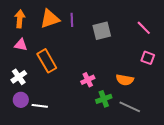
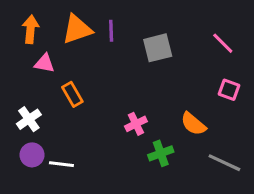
pink triangle: (21, 45) -> (44, 63), moved
orange rectangle: (47, 61) -> (72, 94), size x0.7
orange semicircle: (125, 80) -> (193, 124), turned 30
gray line: (130, 107) -> (224, 163), moved

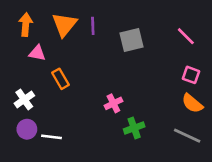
orange triangle: (77, 29) -> (64, 25), turned -32
orange semicircle: (193, 124) -> (192, 103), moved

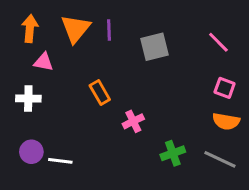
orange rectangle: (60, 79) -> (100, 92), moved
white cross: (24, 99) -> (28, 99), moved, turned 36
orange semicircle: (192, 103) -> (226, 121), turned -30
green cross: (134, 128) -> (173, 153), moved

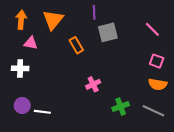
purple line: (109, 30) -> (94, 12), moved
orange rectangle: (100, 92) -> (76, 45), moved

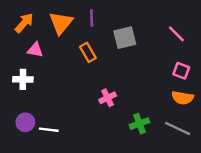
purple line: (94, 12) -> (92, 18), moved
orange arrow: (21, 20) -> (24, 23), turned 36

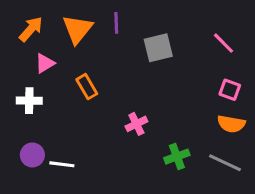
pink triangle: (35, 50) -> (45, 63), turned -42
orange rectangle: (88, 52) -> (87, 87), moved

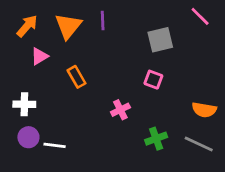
pink line: (223, 43) -> (200, 16), moved
gray square: (158, 48) -> (160, 40), moved
pink square: (230, 90) -> (153, 80), moved
white cross: (29, 101) -> (24, 104), moved

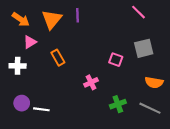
pink line: (200, 16) -> (139, 12), moved
orange arrow: (27, 26) -> (21, 19), turned 84
gray square: (160, 40) -> (144, 48), moved
white cross: (24, 104) -> (18, 66), moved

